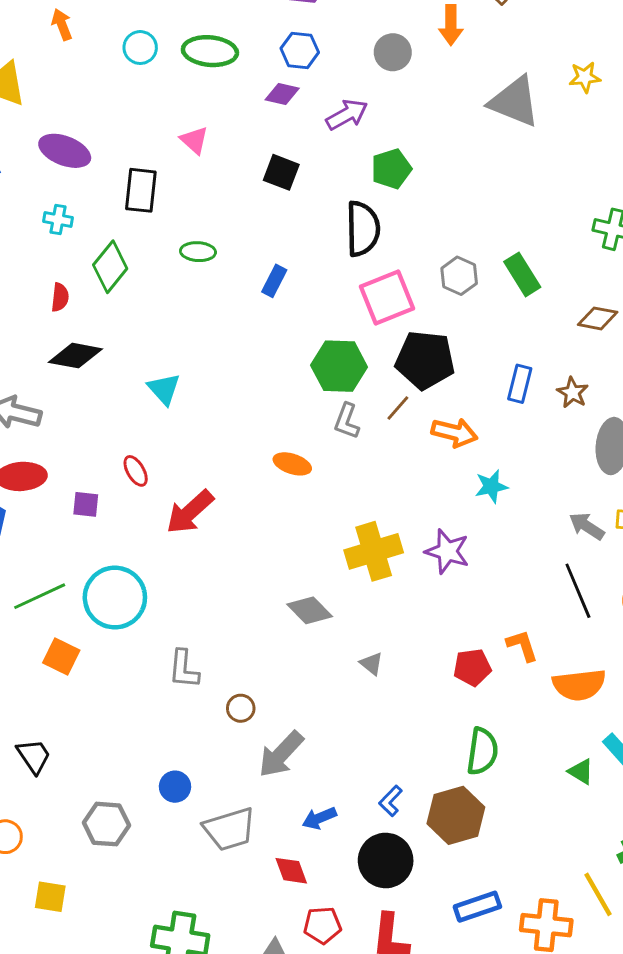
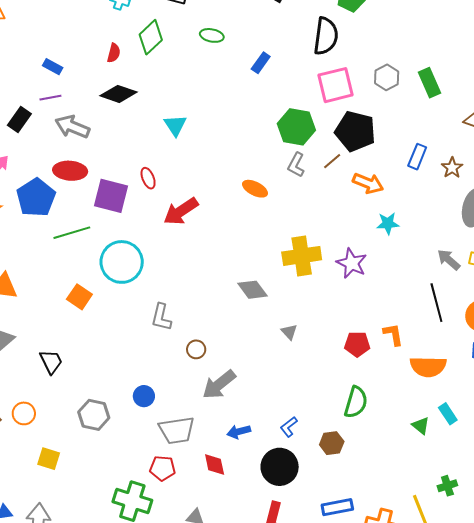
purple square: (86, 504) -> (111, 196), size x1.8
green line: (40, 596) -> (72, 233), moved
brown hexagon: (456, 815) -> (332, 443), size x0.6
red pentagon: (322, 925) -> (163, 468), moved

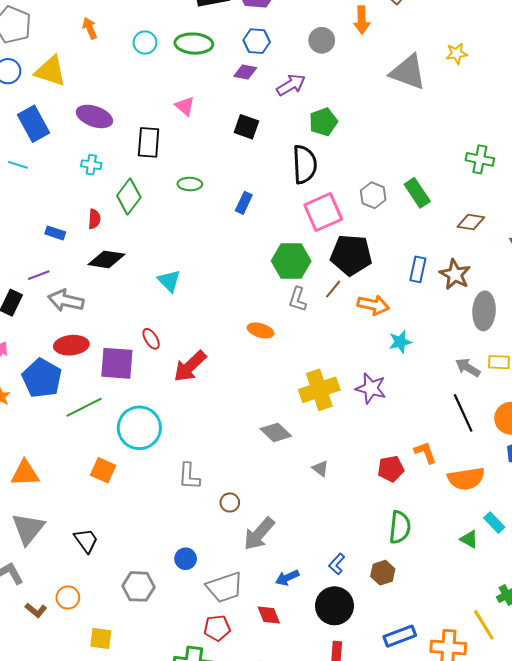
blue rectangle: (53, 67) -> (55, 233), moved
brown star: (452, 168) -> (455, 274), size x1.4

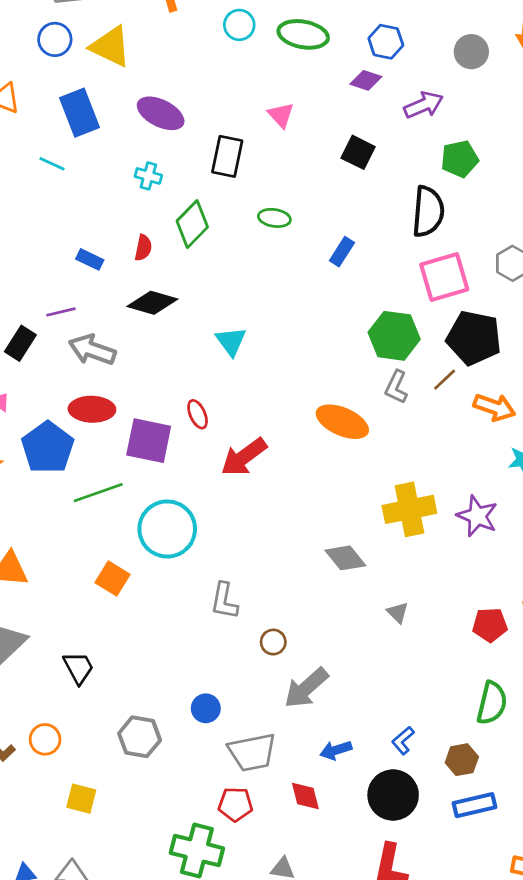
orange ellipse: (260, 330) -> (342, 422), size x1.5
blue rectangle: (400, 636) -> (475, 805), moved

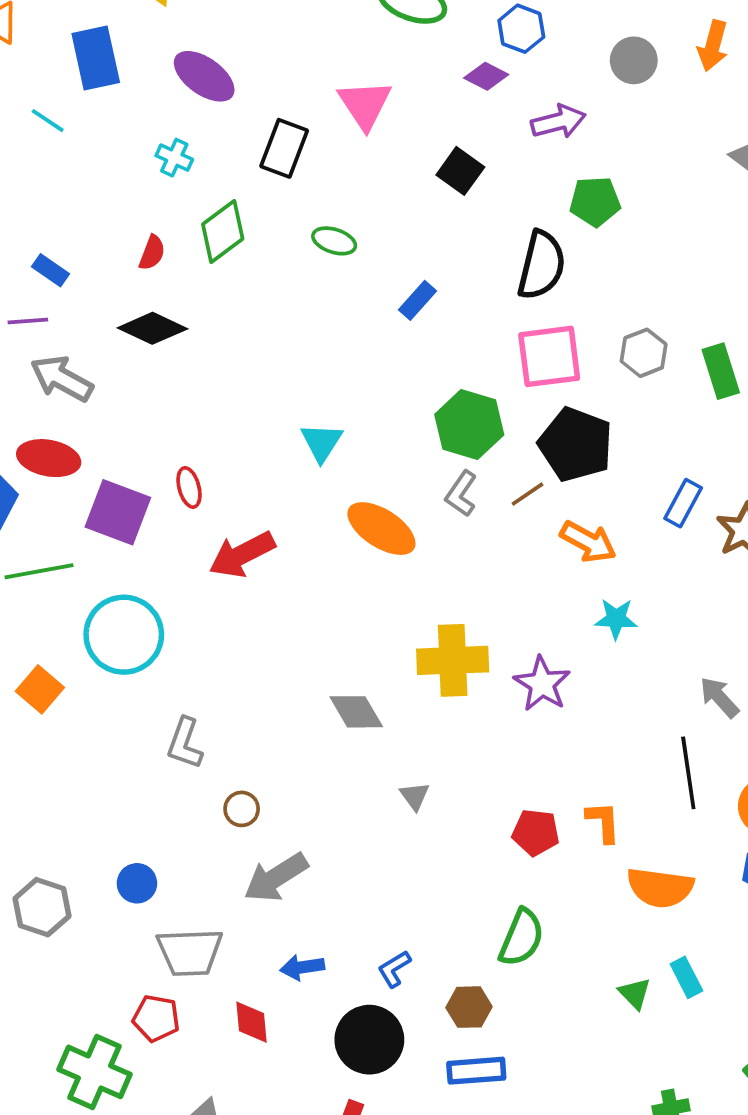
pink triangle: (281, 115) -> (365, 104), size x1.5
blue rectangle: (90, 259) -> (50, 270), moved
cyan triangle: (231, 341) -> (322, 442), moved

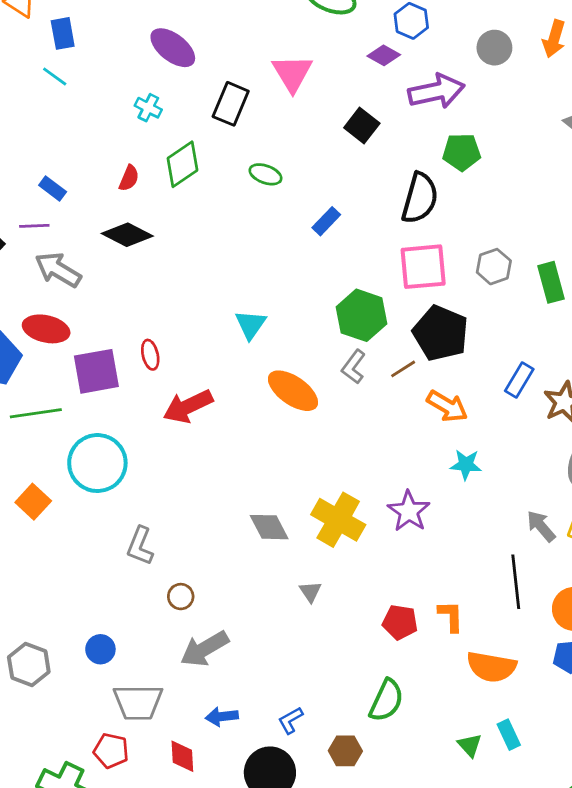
blue rectangle: (96, 58) -> (63, 33), moved, size x0.7
purple arrow: (558, 122) -> (436, 91), size x1.4
purple square: (118, 512) -> (96, 371), turned -33
yellow cross: (453, 660) -> (338, 520), moved, turned 30

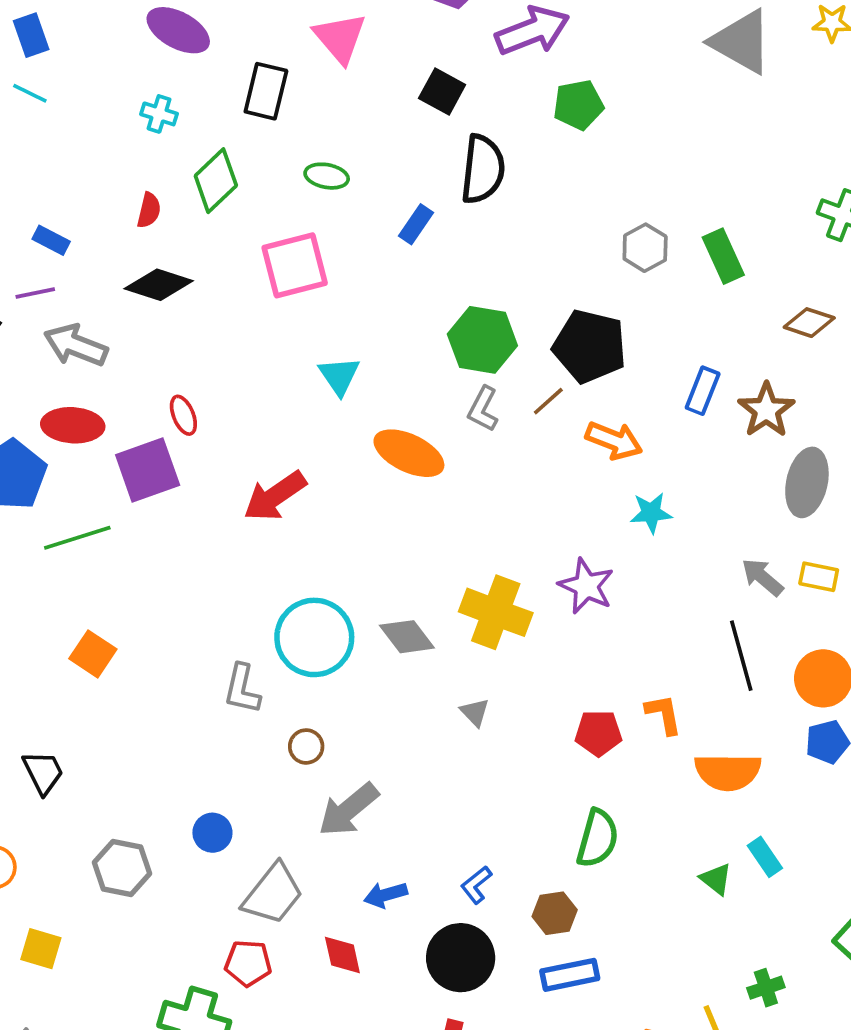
black semicircle: (420, 198) -> (483, 169), moved
pink square: (423, 267) -> (295, 265), moved
red ellipse: (150, 355) -> (183, 415), moved
cyan circle: (97, 463) -> (314, 637), moved
gray trapezoid: (138, 702) -> (273, 894), turned -42

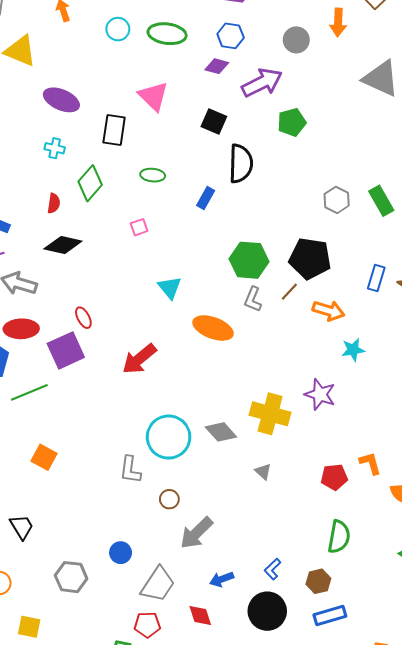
pink square: (295, 265) -> (139, 227), size x0.5

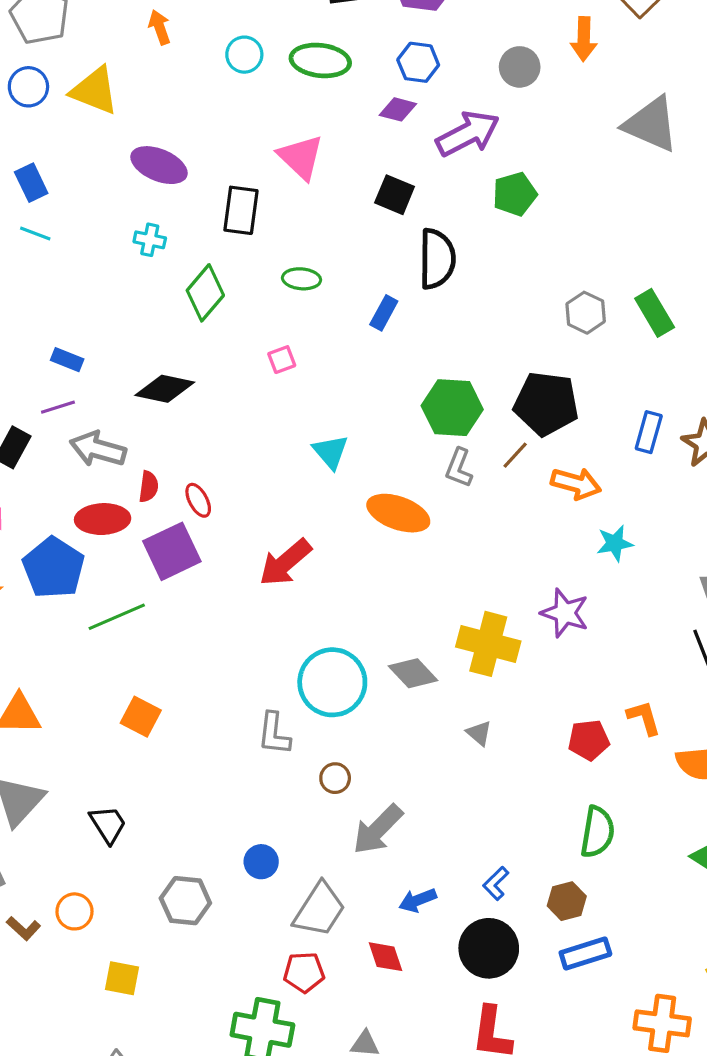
red semicircle: (54, 203) -> (149, 487), moved

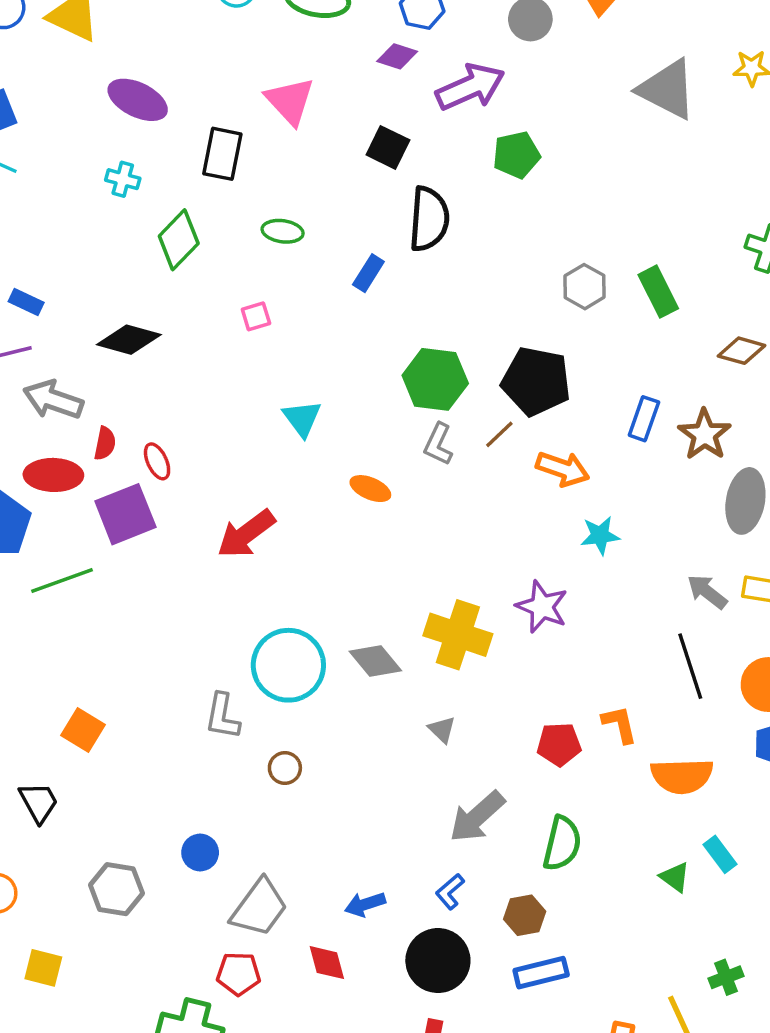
orange ellipse: (398, 513) -> (370, 489), size x0.6
orange square: (141, 717) -> (83, 730), moved
gray arrow: (378, 829) -> (477, 817), moved

